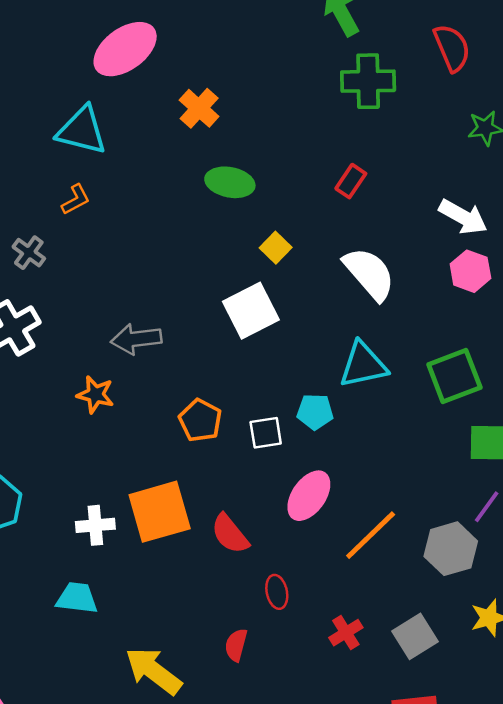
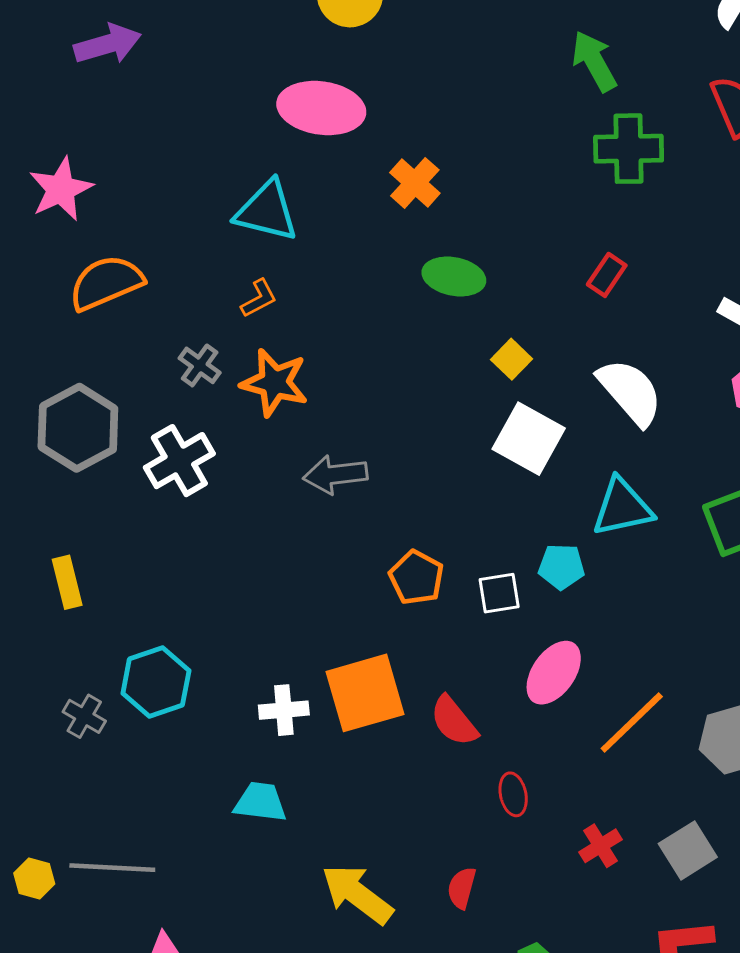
pink ellipse: (125, 49) -> (321, 108), turned 44
white square: (251, 311) -> (529, 439), moved, turned -34
orange star: (95, 395) -> (274, 383), moved, size x1.4
red semicircle: (236, 645) -> (462, 888), moved

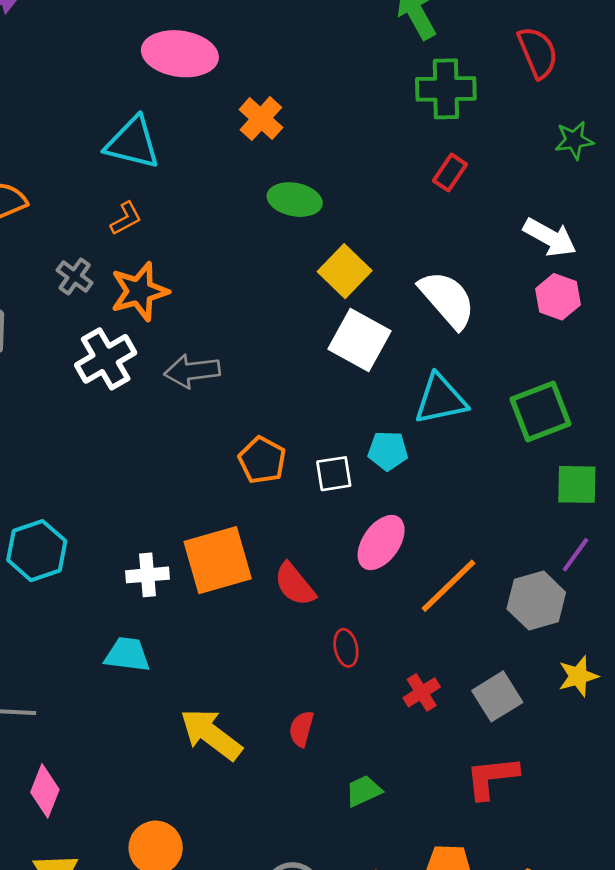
red rectangle: (607, 275) -> (450, 173), moved
yellow square: (512, 359) -> (345, 271), size x1.5
orange star: (274, 383) -> (139, 291), turned -30
white cross: (179, 461) -> (106, 359), moved

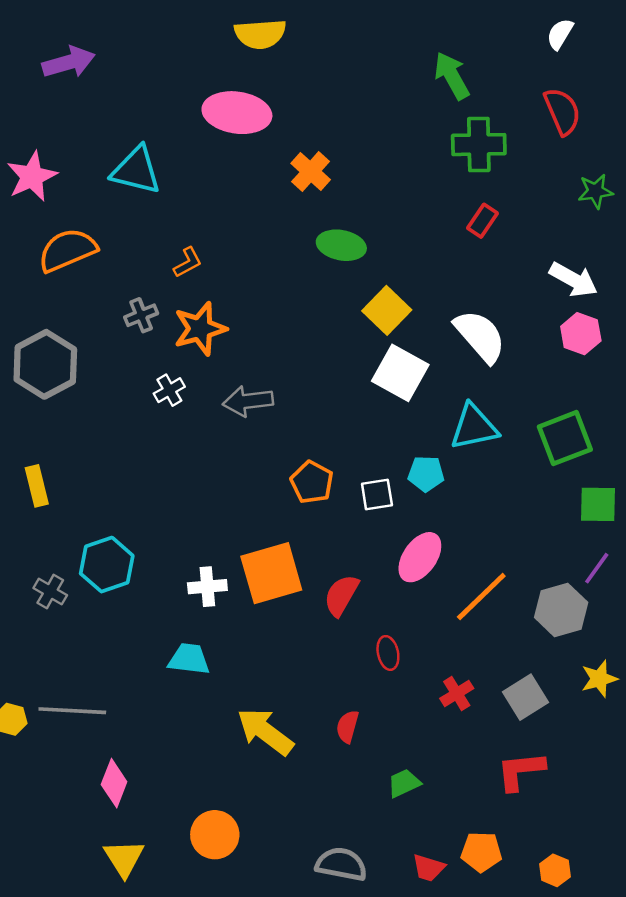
cyan triangle: (133, 143) -> (136, 170), moved
gray cross: (75, 277) -> (141, 315), turned 32
white cross: (106, 359) -> (169, 390), size x0.6
red semicircle: (295, 584) -> (341, 595), turned 69

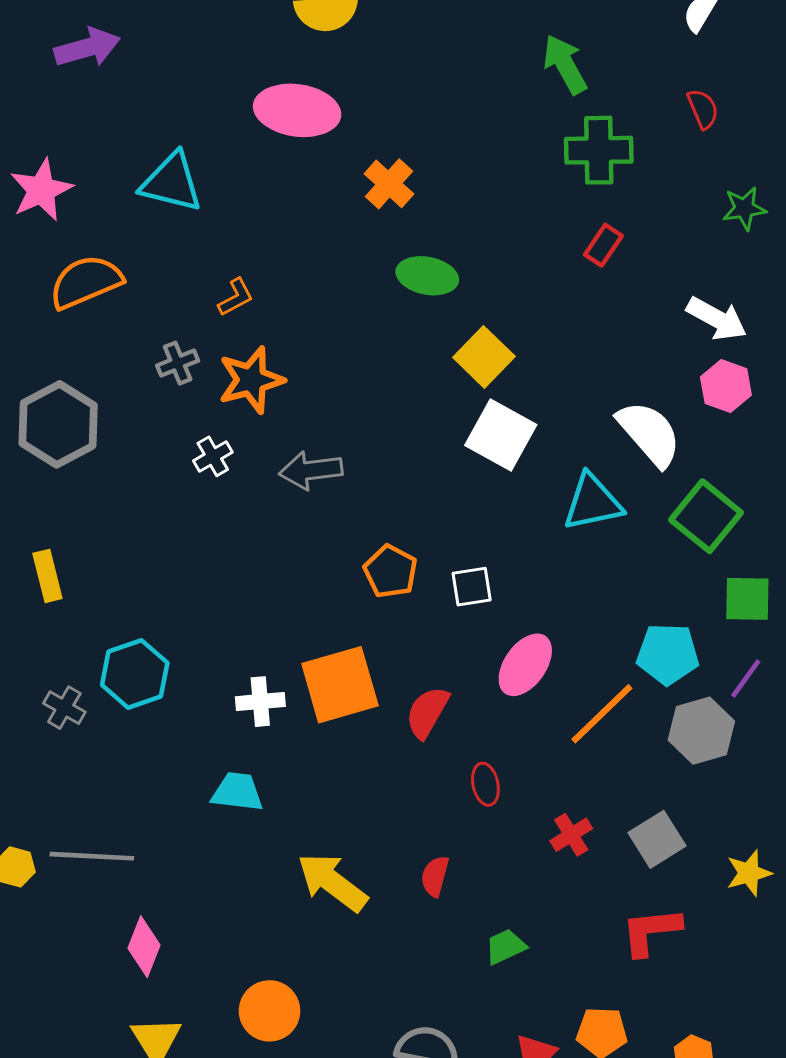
red semicircle: (562, 111) -> (703, 109), size x0.7
white semicircle: (480, 336) -> (649, 434), moved
green square: (565, 438) -> (706, 516), turned -30
cyan pentagon: (426, 474) -> (668, 654), moved, size x1.4
yellow star: (599, 679) -> (749, 873), moved

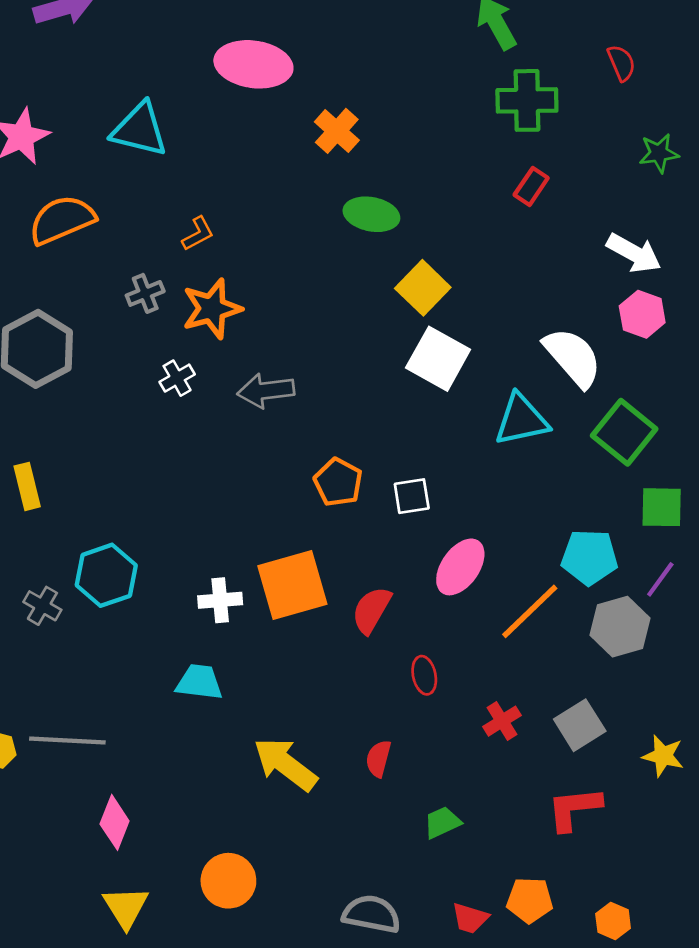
yellow star: (749, 873) -> (663, 756), turned 30

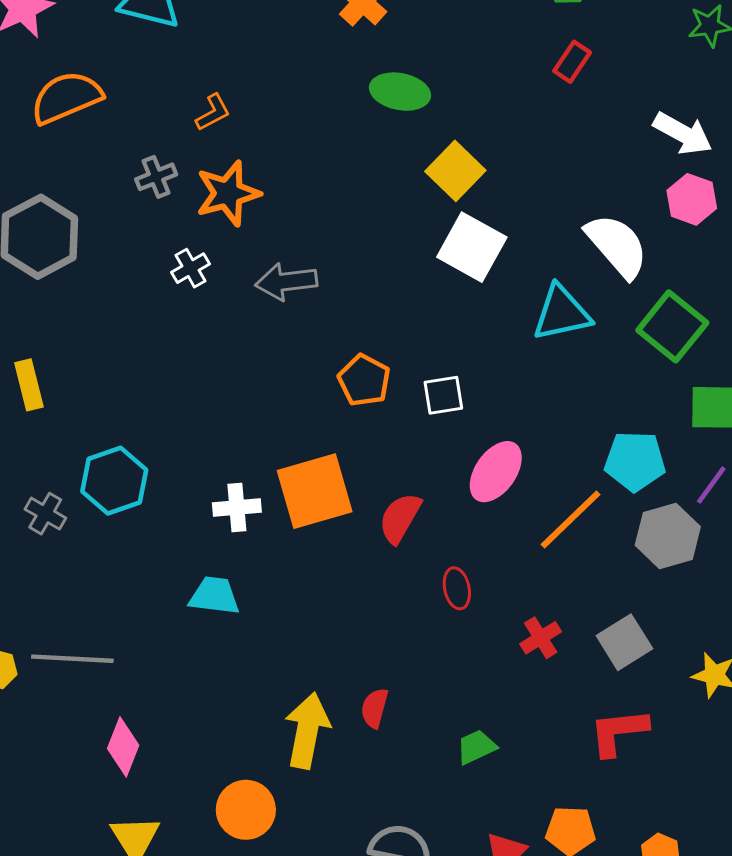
red semicircle: (378, 759) -> (375, 708), moved
yellow arrow: (285, 764) -> (307, 730), moved, turned 64

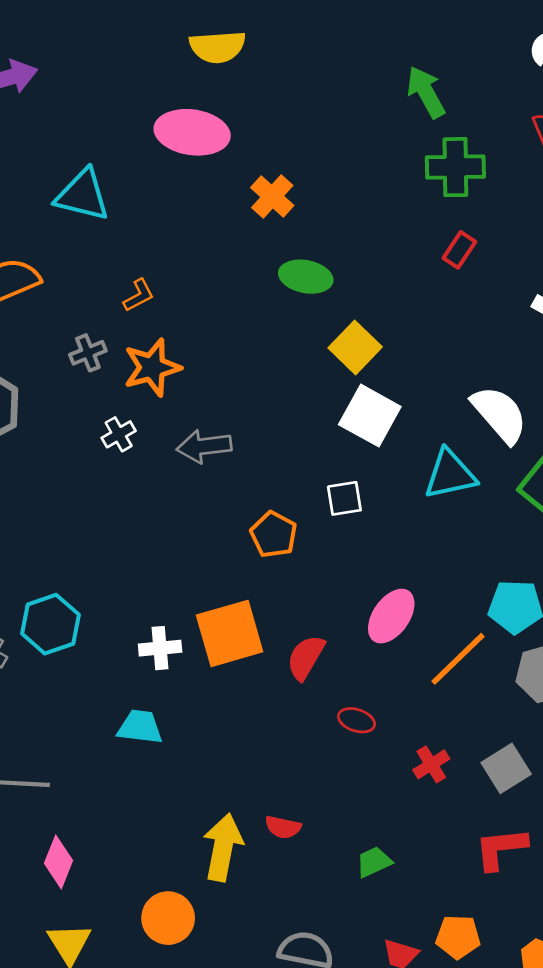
white square: (443, 395) -> (344, 498), moved
red ellipse: (457, 588) -> (356, 720), turned -60
red semicircle: (375, 708) -> (283, 827), turned -93

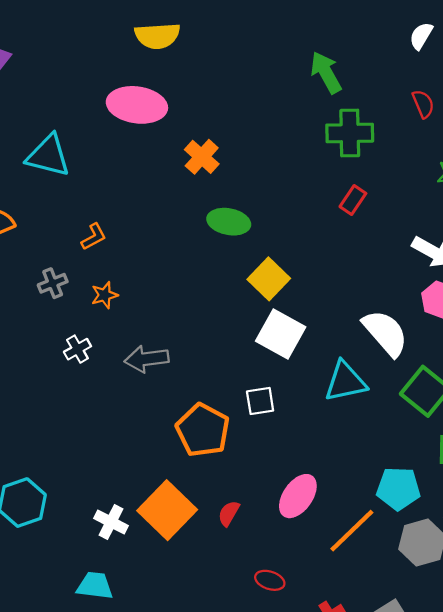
orange star: (152, 367) -> (104, 295), size x0.6
orange pentagon: (274, 535) -> (203, 430), size x1.4
orange square: (230, 633) -> (167, 510), turned -30
white cross: (160, 648) -> (111, 522), turned 32
red semicircle: (306, 657) -> (229, 513), moved, size x0.7

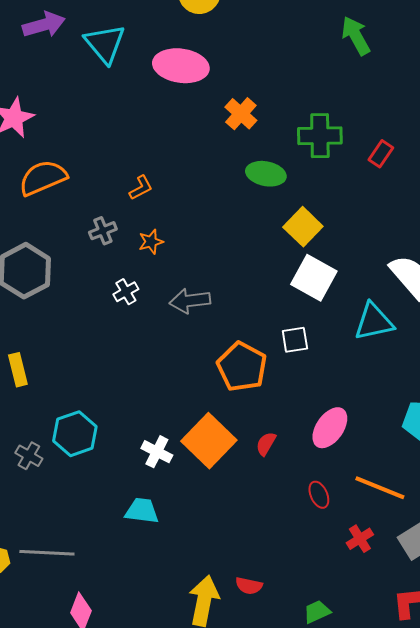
green cross: (350, 133) -> (320, 136), moved
cyan triangle: (48, 156) -> (105, 44), moved, turned 36
orange line: (352, 531) -> (380, 488), moved, turned 66
red ellipse: (270, 580) -> (319, 495), moved, turned 48

